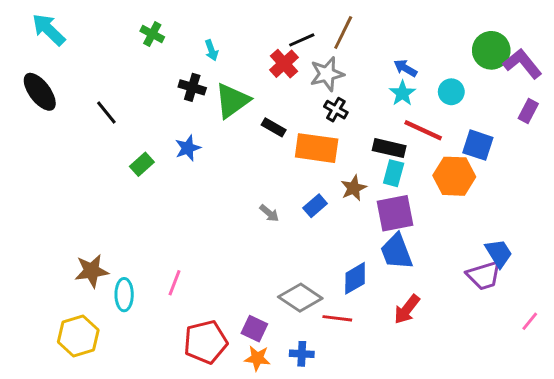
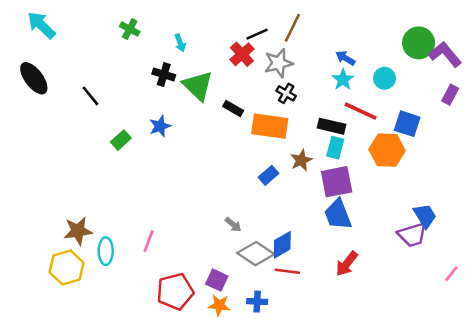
green triangle: (232, 101) -> (198, 86), turned -40
gray arrow: (269, 213) -> (233, 225), moved
blue diamond: (355, 278) -> (282, 245), moved
yellow hexagon: (78, 336) -> (67, 267), moved

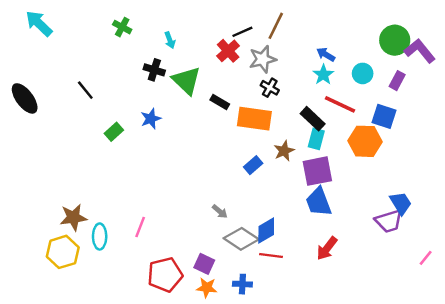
black ellipse: (34, 78) -> (25, 98), moved
purple rectangle: (450, 95) -> (397, 81), moved
black rectangle: (332, 126) -> (313, 119), turned 30

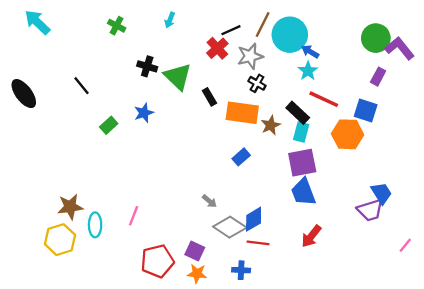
cyan arrow: (170, 40) -> (170, 20), moved, turned 42
cyan circle: (363, 73) -> (290, 35), moved, size x1.8
black rectangle: (220, 102) -> (209, 97), turned 30
brown star: (284, 151) -> (271, 125), moved
blue cross: (242, 284) -> (241, 270), moved

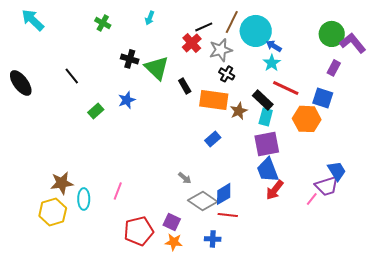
red arrow: (311, 236) -> (275, 190), moved
pink line: (405, 245) -> (312, 199), moved

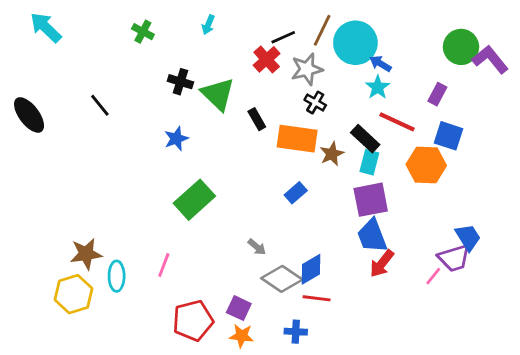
purple rectangle: (334, 68) -> (437, 94), moved
green rectangle: (96, 111) -> (194, 200), moved, size x1.8

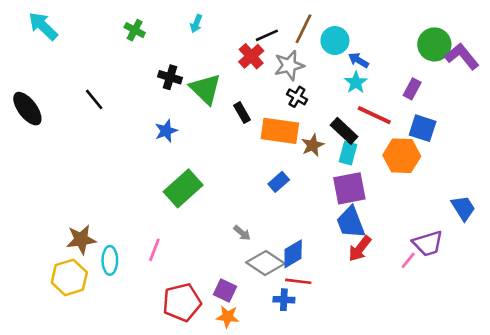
cyan circle: (355, 43) -> (335, 41), size x0.7
blue trapezoid: (468, 237) -> (463, 208), moved
blue cross: (296, 332) -> (284, 300), moved

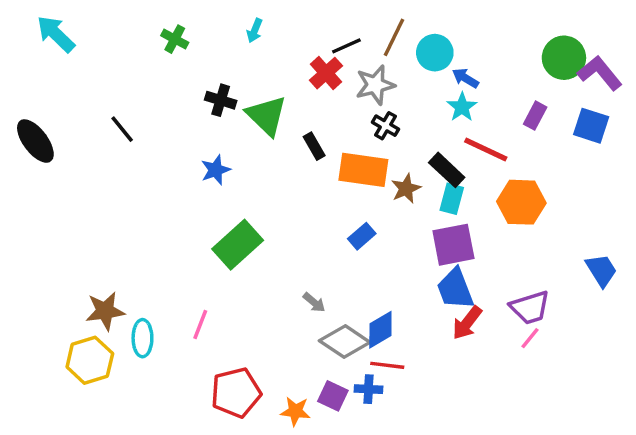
blue square: (423, 128) -> (591, 126), moved
purple trapezoid: (428, 243) -> (530, 308), moved
purple square: (225, 290) -> (333, 396), moved

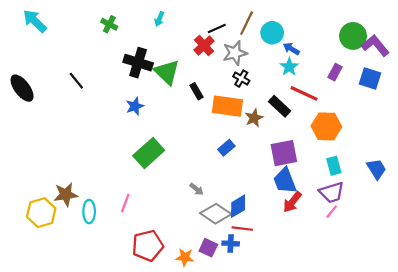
black cross: (221, 100) -> (138, 63), size x1.5
cyan rectangle: (452, 199) -> (334, 166), moved, turned -30
yellow hexagon: (90, 360) -> (41, 213), moved

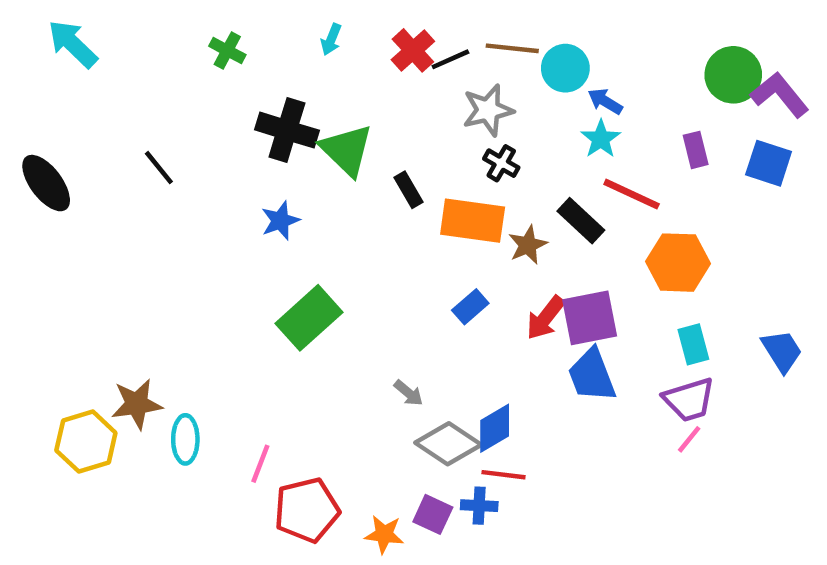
brown line: (247, 23) -> (512, 48), turned 70
red cross: (204, 46) -> (413, 50), moved
purple rectangle: (335, 72) -> (696, 150), turned -42
red arrow: (292, 202) -> (545, 318), moved
pink line: (125, 203) -> (260, 464), moved

